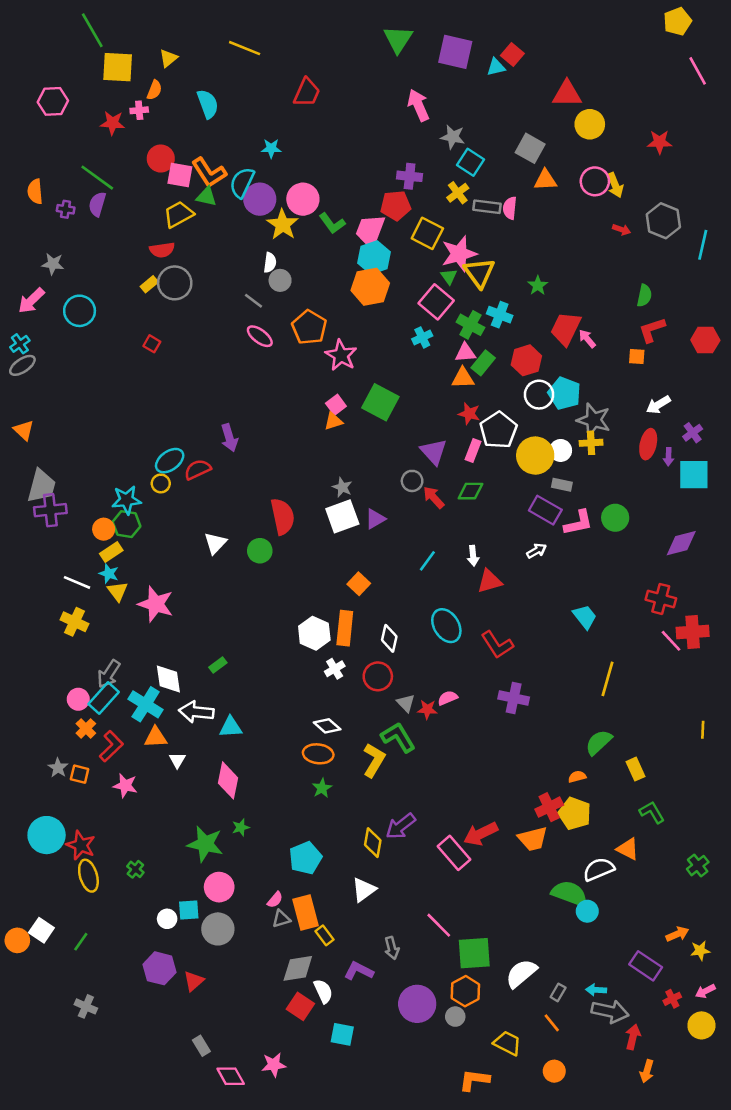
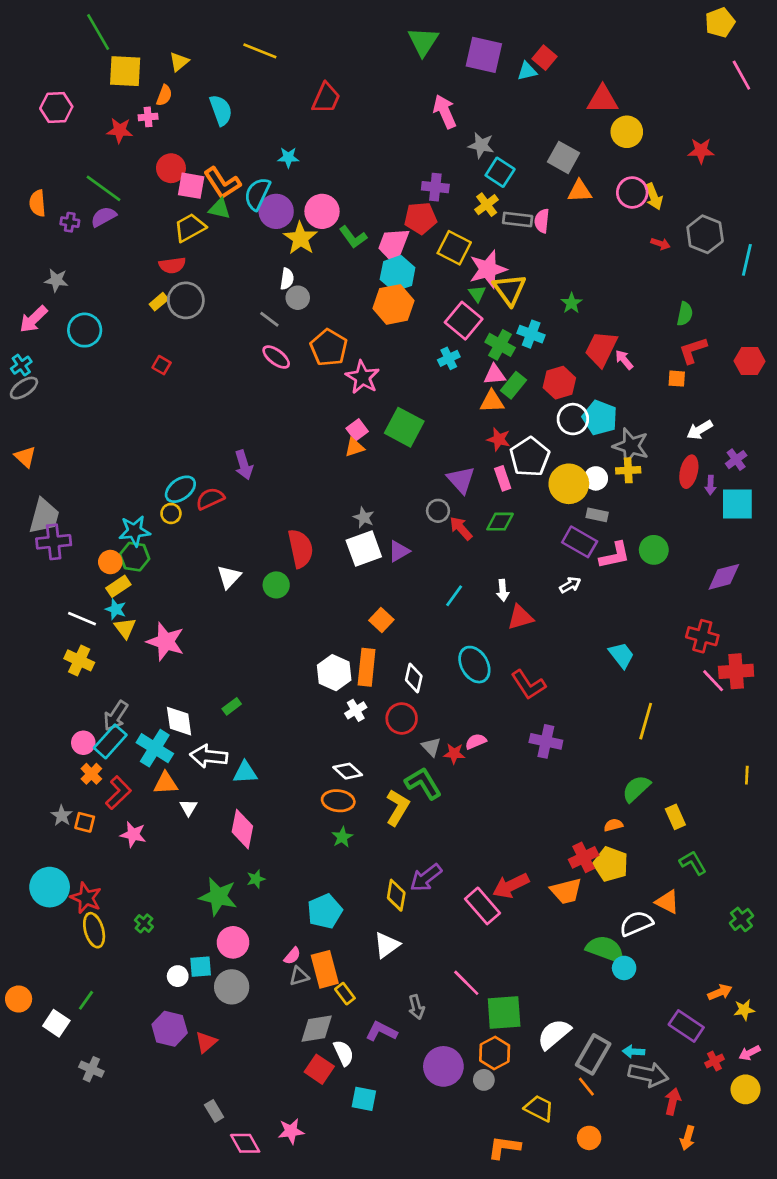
purple semicircle: (97, 204) -> (104, 217), turned 45
pink rectangle: (473, 450) -> (503, 478), turned -40
white square: (41, 930) -> (56, 1023), moved
gray rectangle: (558, 992) -> (593, 1054), size x2.0

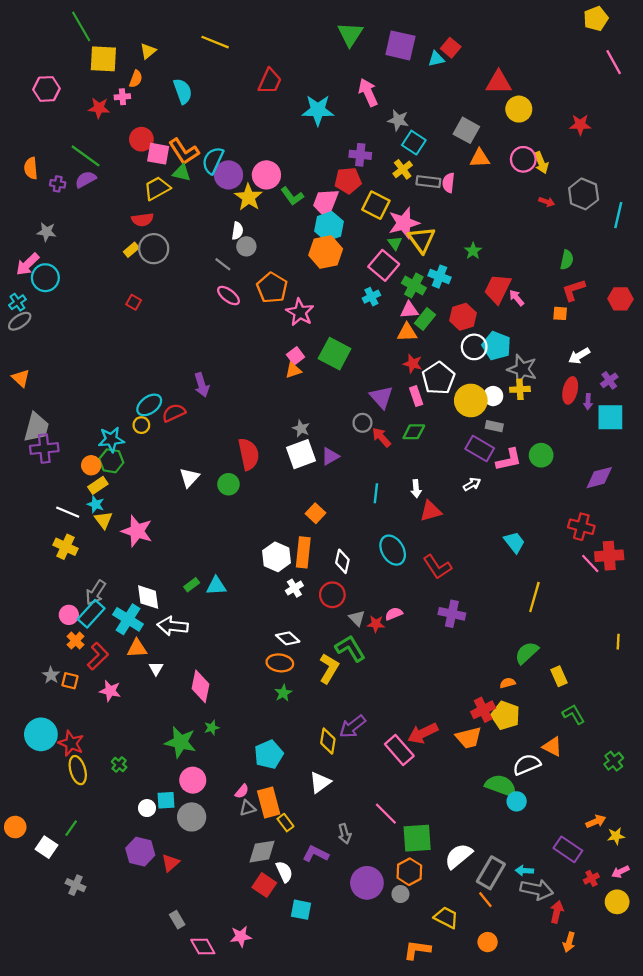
cyan star: (288, 157) -> (318, 110), moved, size x1.8
cyan circle: (85, 330) -> (45, 278), moved
cyan line: (454, 596) -> (376, 493), turned -30
cyan triangle: (245, 772) -> (216, 586), moved

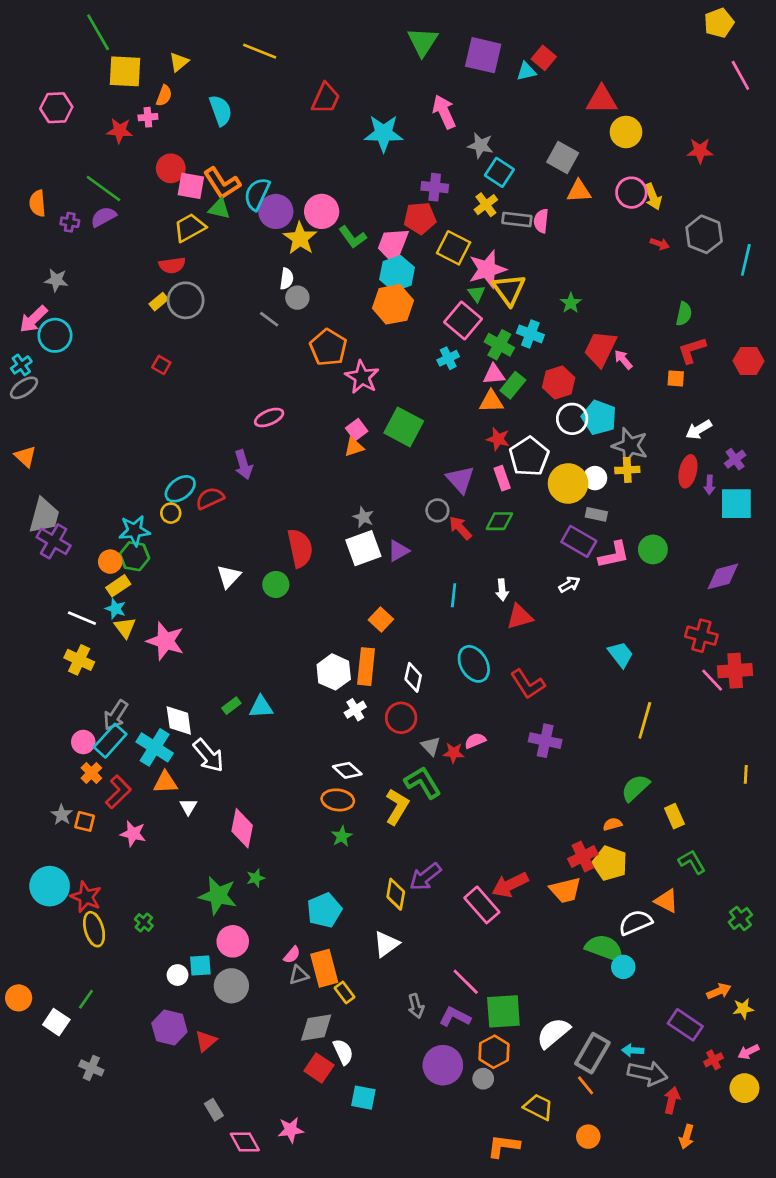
pink ellipse: (228, 296) -> (269, 417), moved, turned -60
purple cross: (44, 449) -> (54, 541), turned 36
white arrow: (173, 626) -> (208, 755), turned -136
purple L-shape: (316, 854) -> (455, 1017), moved

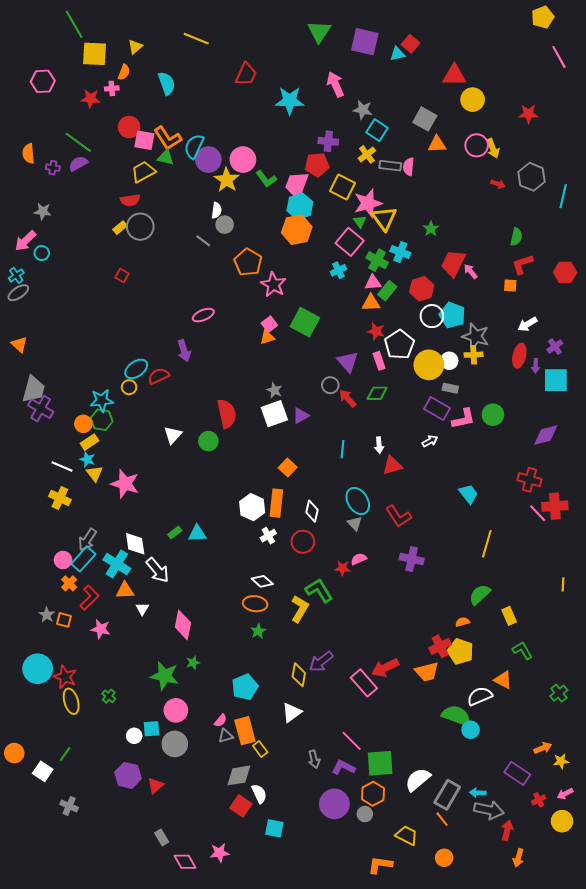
cyan circle: (55, 335) -> (42, 253), size x0.6
gray triangle: (431, 746) -> (355, 523), moved

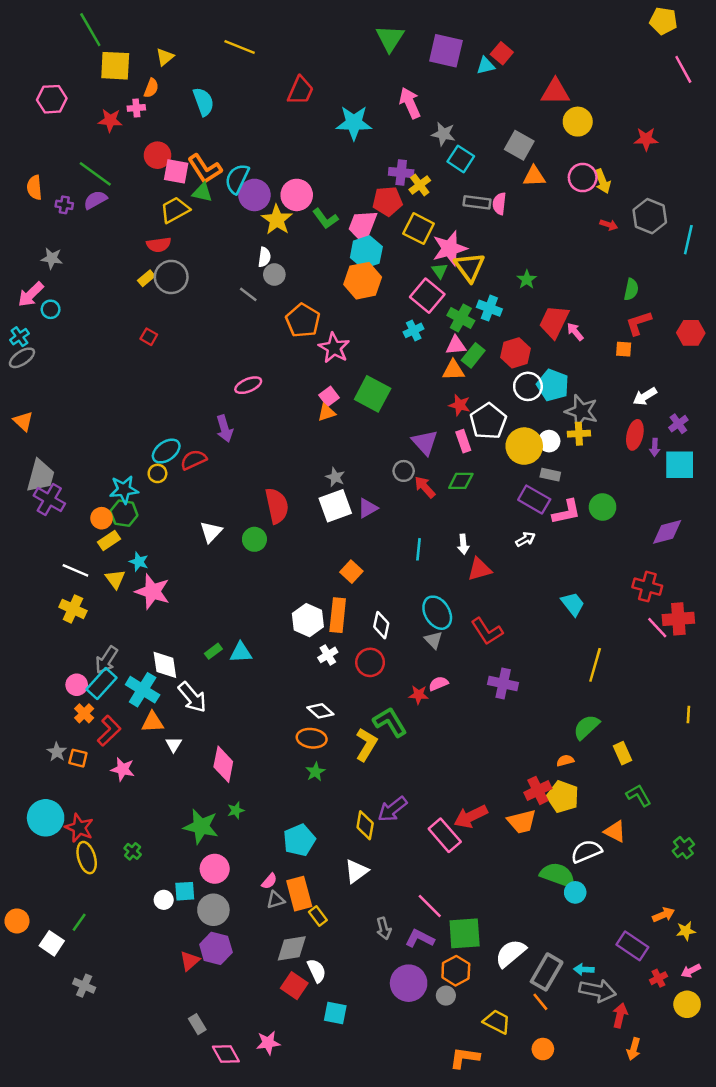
yellow pentagon: (543, 17) -> (663, 21), turned 30
yellow cross: (367, 154) -> (420, 185), moved
cyan star: (87, 459) -> (139, 562), moved
purple hexagon: (128, 775) -> (216, 948), moved

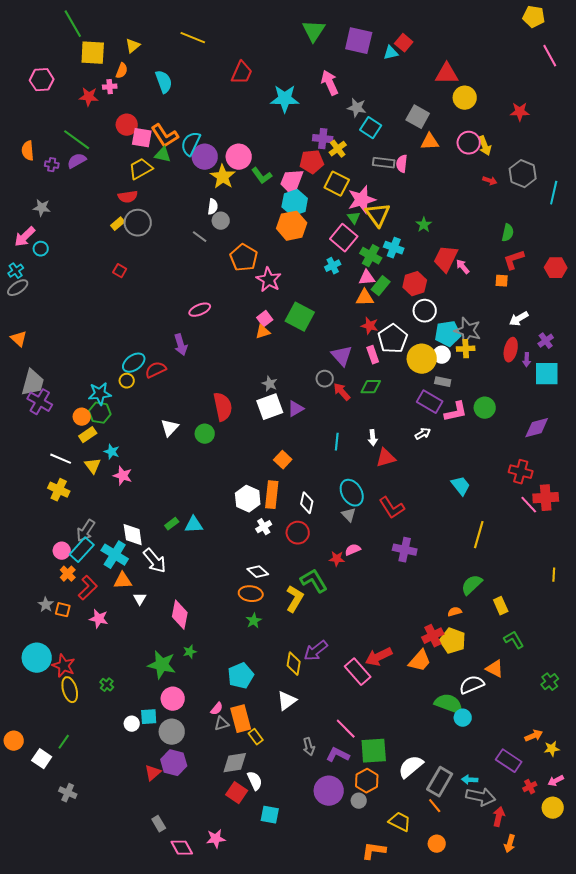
cyan pentagon: (553, 385) -> (448, 334), moved, turned -30
pink star: (152, 592) -> (123, 476), size x0.7
orange trapezoid: (522, 822) -> (420, 661), turned -35

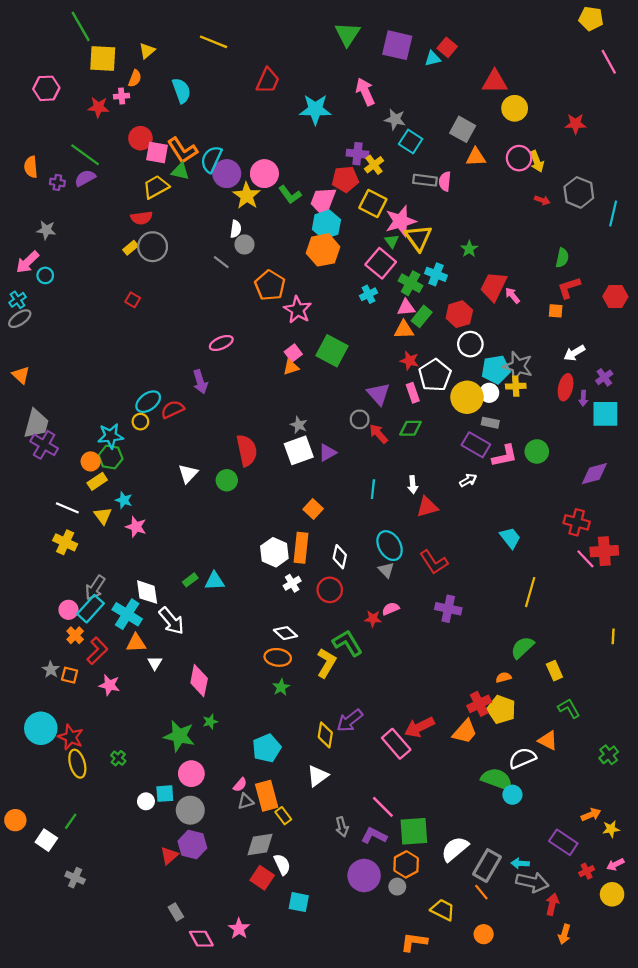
pink star: (216, 839) -> (239, 929), turned -30

